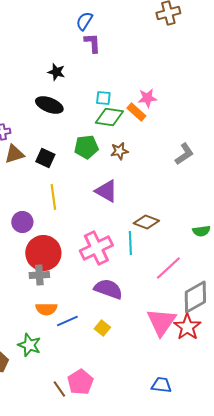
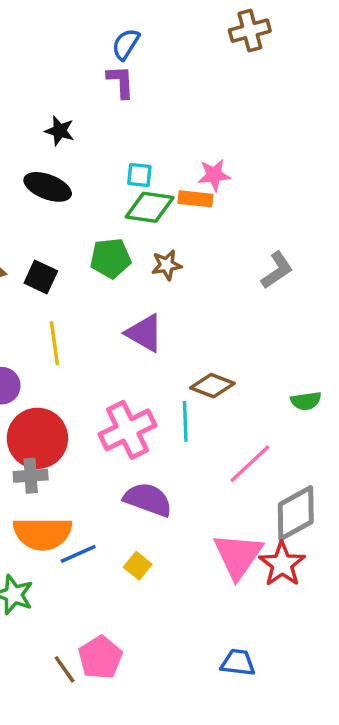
blue semicircle: (84, 21) -> (126, 44), moved
orange rectangle: (136, 112) -> (195, 199), turned -36
orange semicircle: (46, 309) -> (43, 533), size x1.6

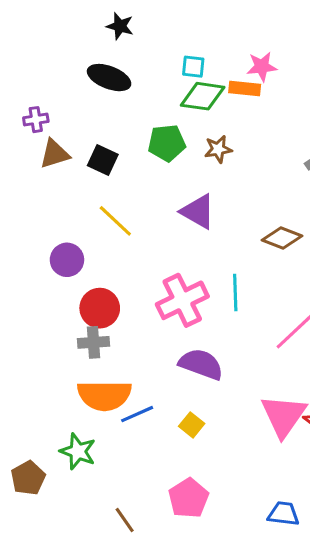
yellow line: (54, 343) -> (115, 221), turned -39
brown diamond: (212, 386) -> (282, 238), moved
red circle: (37, 438) -> (100, 308), size x0.7
pink pentagon: (100, 658) -> (189, 498), moved

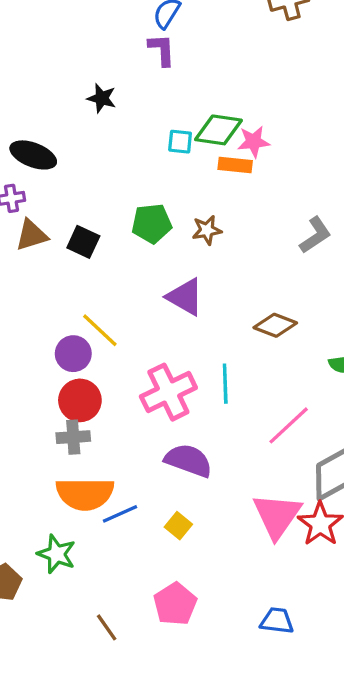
black ellipse: (109, 78) -> (33, 155), moved
green diamond: (203, 96) -> (218, 130), moved
yellow line: (115, 221) -> (100, 330), moved
purple circle: (67, 260) -> (73, 354), moved

